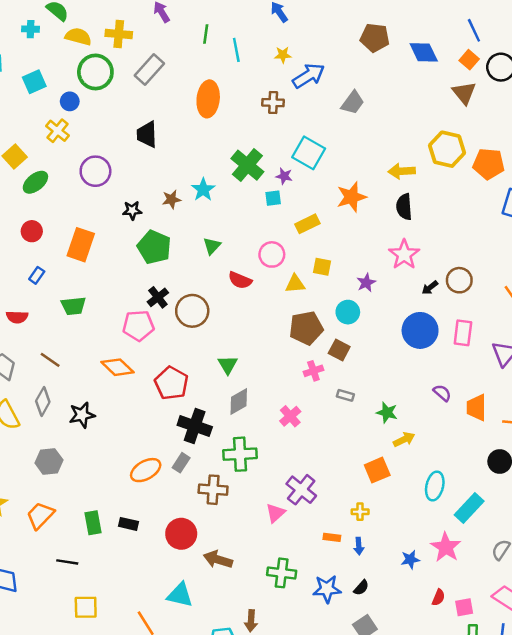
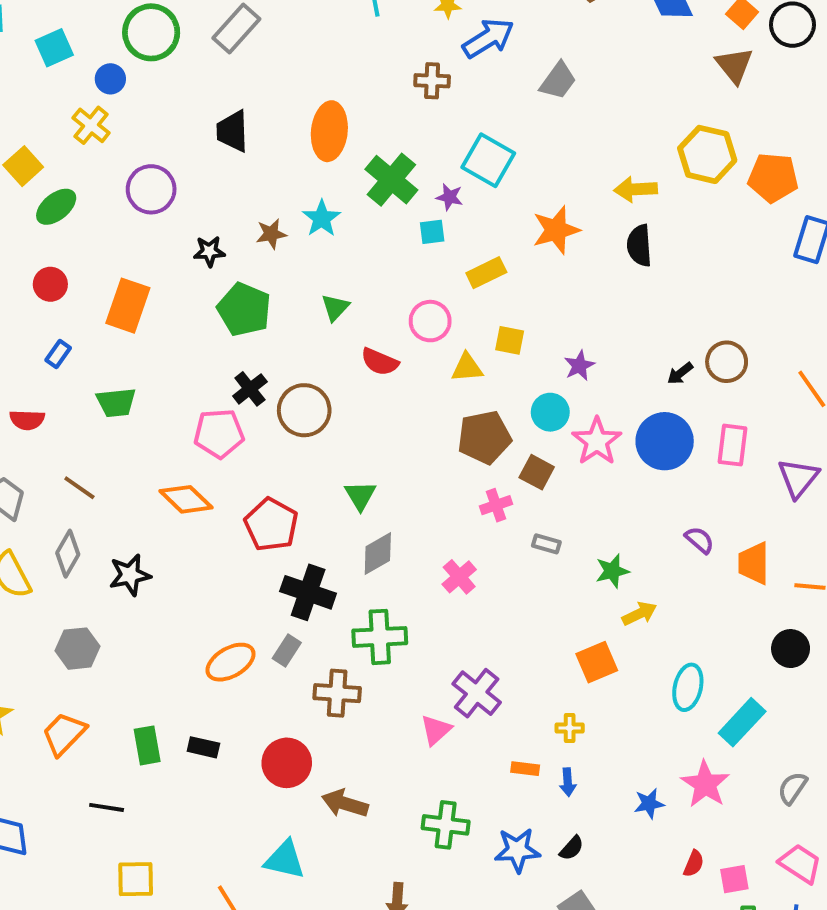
orange ellipse: (208, 99) -> (329, 131), moved
pink star: (404, 254) -> (597, 441), moved
green star: (387, 413) -> (612, 571), turned -30

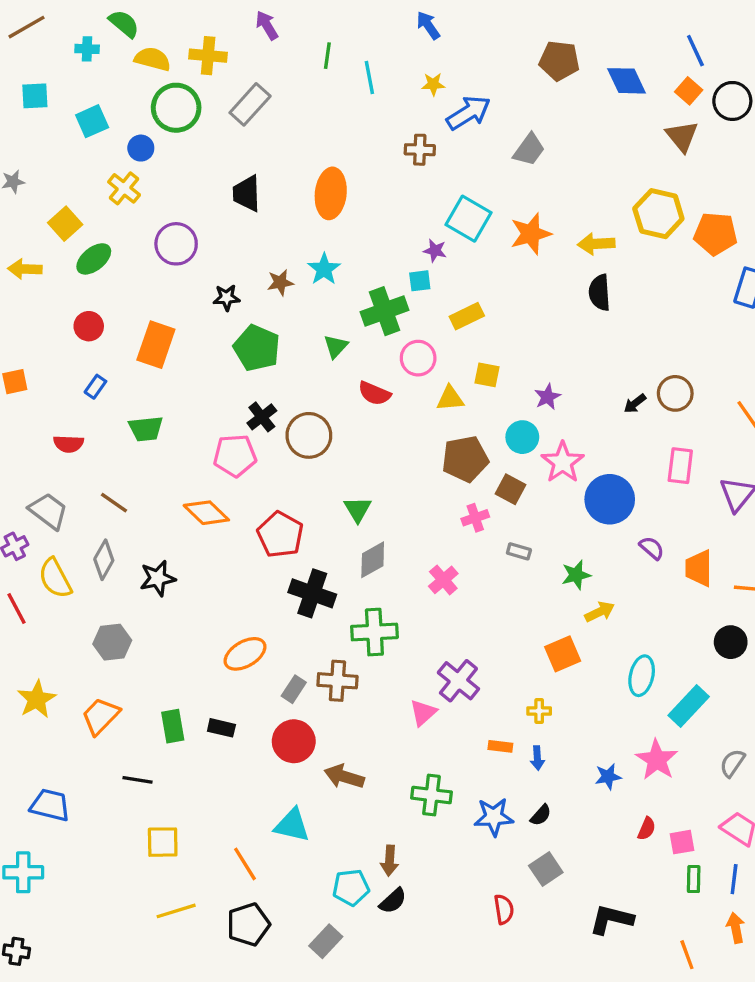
green cross: (391, 180) -> (384, 311), moved, turned 30
orange star: (556, 230) -> (531, 234), moved
blue circle: (665, 441) -> (610, 499), moved
gray rectangle: (287, 650) -> (294, 689), moved

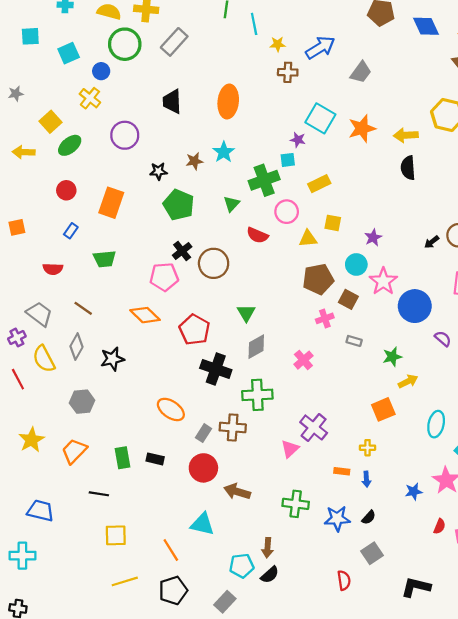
yellow star: (433, 84) -> (278, 44), moved
orange ellipse: (245, 654) -> (171, 409), turned 64

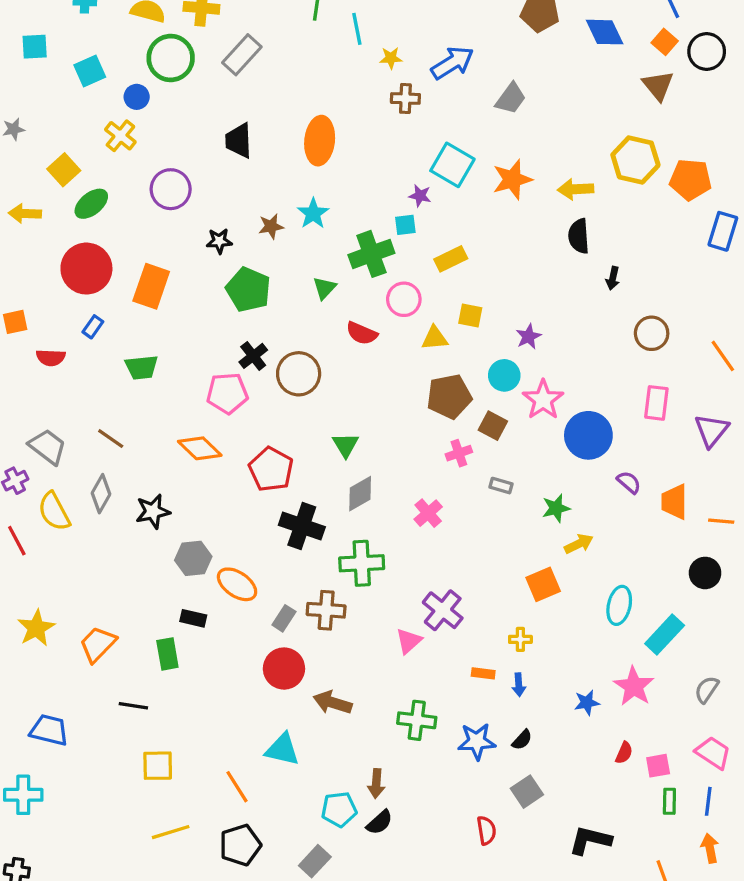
red circle: (66, 190) -> (86, 269), size x1.8
black arrow: (432, 242) -> (613, 278), moved, turned -40
red semicircle: (53, 269) -> (51, 358), moved
gray hexagon: (82, 402) -> (193, 558), moved
black rectangle: (155, 459) -> (193, 618), moved

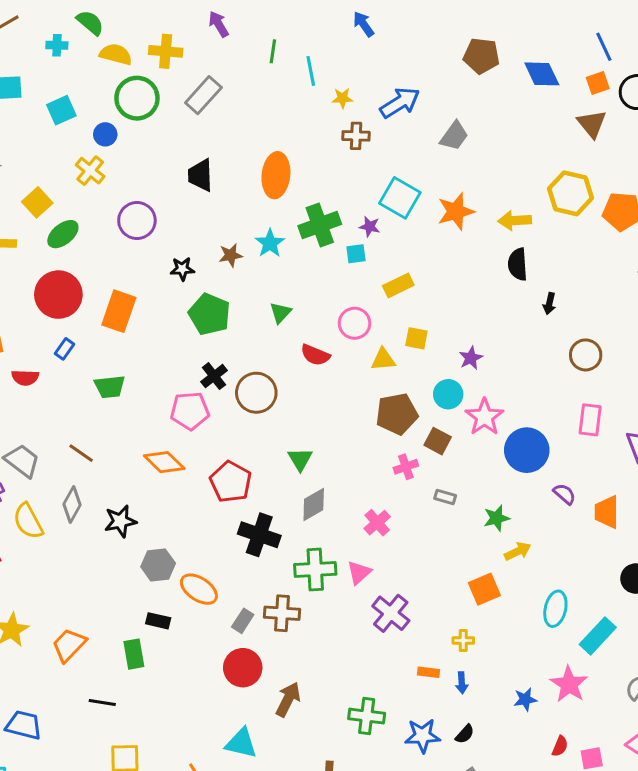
orange square: (665, 42) -> (598, 83), turned 30
green cross: (371, 254) -> (320, 225), moved
pink triangle: (409, 641) -> (359, 572), moved
brown arrow: (333, 703) -> (288, 699), turned 100

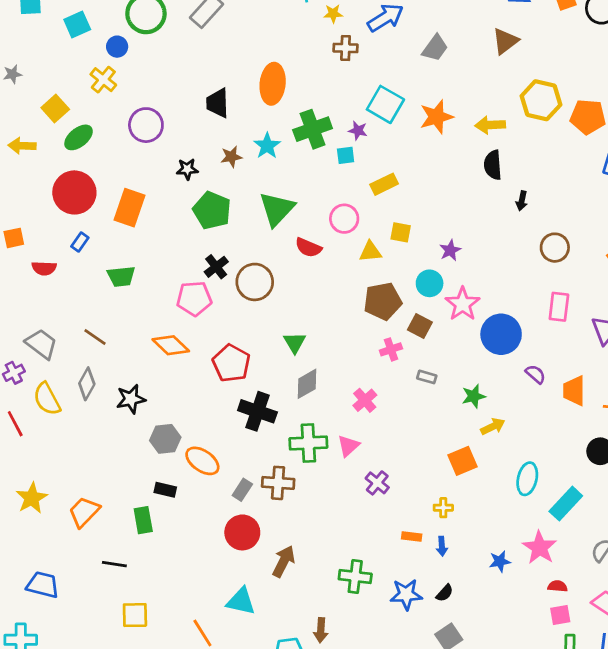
brown triangle: (592, 124) -> (505, 41), moved, turned 32
black trapezoid: (200, 175) -> (218, 103), moved
green triangle: (280, 313) -> (277, 209), size x1.8
purple cross: (391, 613) -> (377, 483), size x0.7
red semicircle: (560, 746) -> (558, 586), moved, turned -108

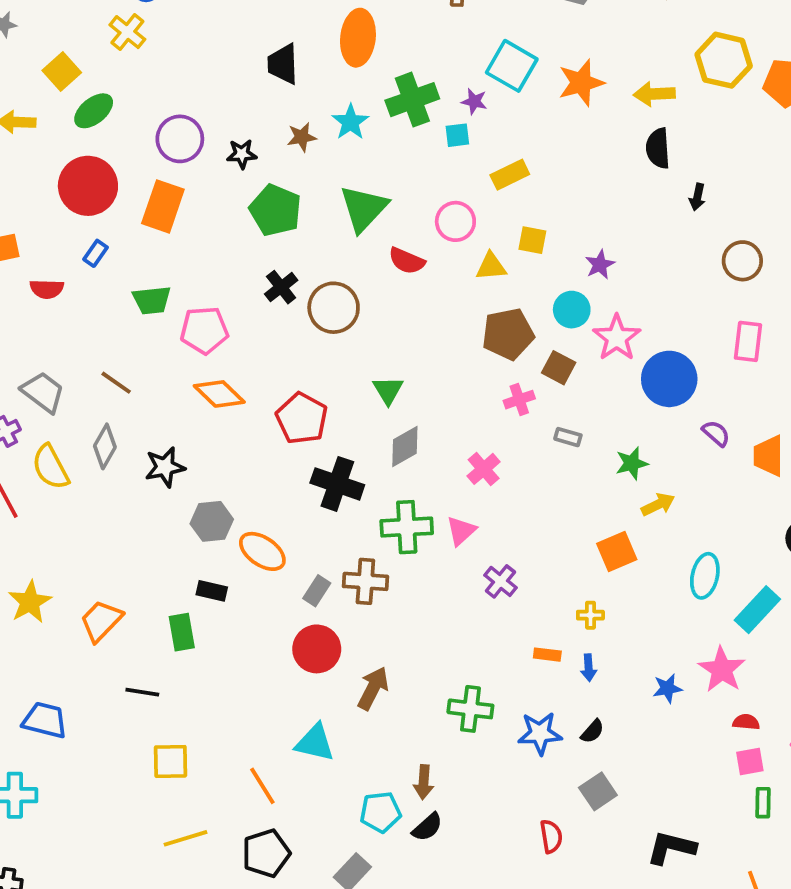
purple circle: (146, 125) -> (180, 139), moved
pink pentagon: (194, 298) -> (204, 330), moved

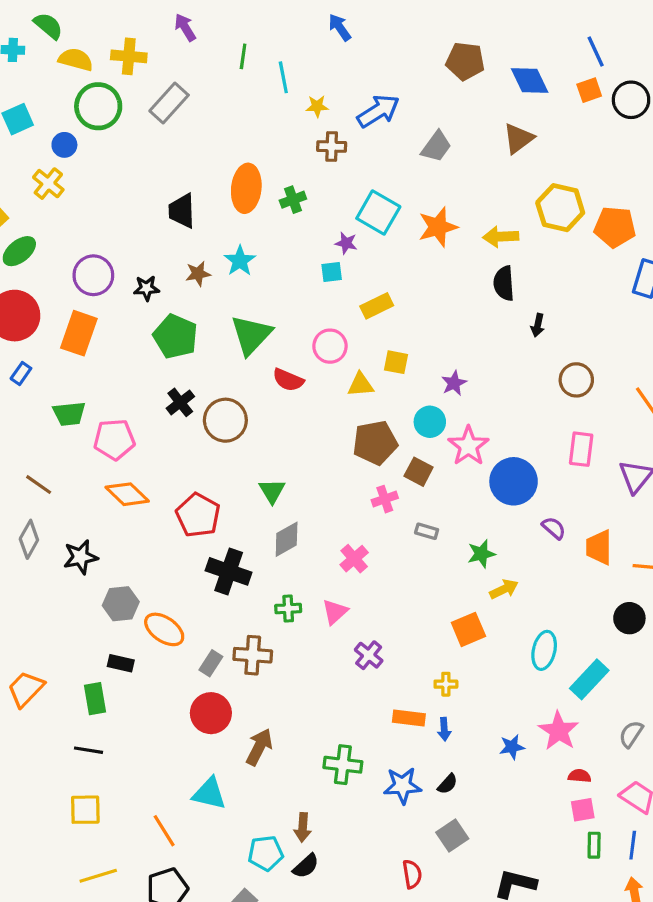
green cross: (412, 100) -> (293, 200), moved, size x0.6
green cross: (407, 527) -> (288, 609), size x0.6
orange rectangle: (547, 655) -> (409, 718), size x1.4
black line: (142, 692) -> (89, 750), moved

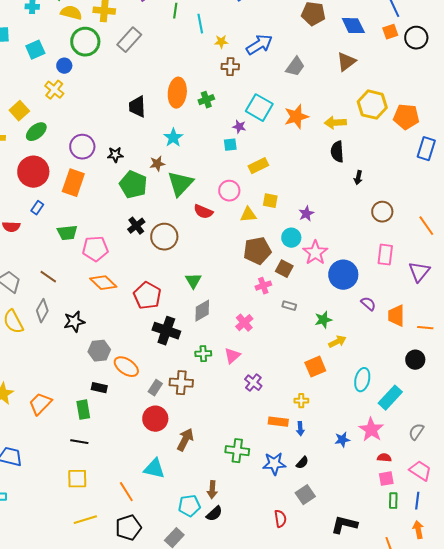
brown star: (198, 274) -> (157, 164), moved

